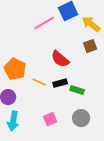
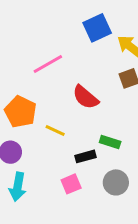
pink line: (44, 23) -> (48, 64), moved
black rectangle: (60, 83) -> (86, 156), moved

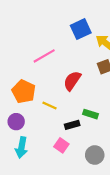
red semicircle: (86, 97) -> (72, 81), turned 84
gray circle: (116, 182) -> (95, 155), moved
pink square: (71, 184) -> (61, 145), turned -32

